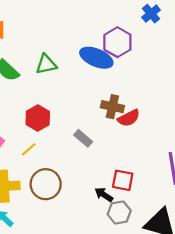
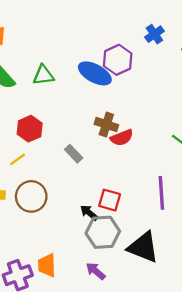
gray hexagon: (119, 213) -> (103, 232), size x1.4

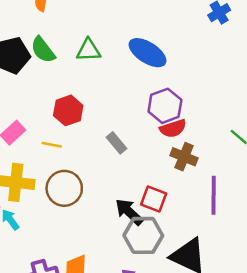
purple hexagon: (118, 60) -> (165, 106), moved
brown cross: (106, 124) -> (184, 157), moved
yellow line: (18, 159) -> (52, 145), turned 42
black arrow: (89, 213) -> (129, 212), size x1.4

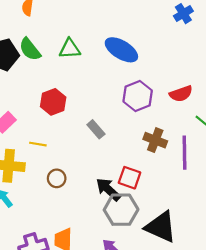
red semicircle: (173, 128) -> (181, 94), moved
yellow line: (52, 145) -> (38, 144), moved
brown circle: (64, 188) -> (57, 178), moved, size x0.6
purple line: (214, 195) -> (185, 153), moved

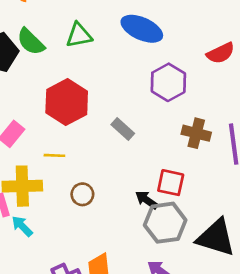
red semicircle: (181, 94) -> (221, 53), moved
red hexagon: (53, 102) -> (67, 102), size x1.4
black arrow: (108, 189) -> (147, 200), size x0.7

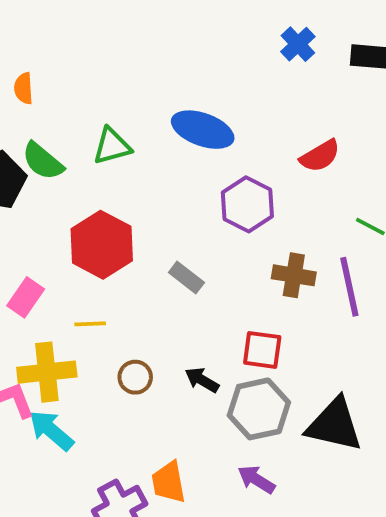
black arrow: (147, 200) -> (202, 380), moved
cyan arrow: (22, 226) -> (51, 430), size x1.4

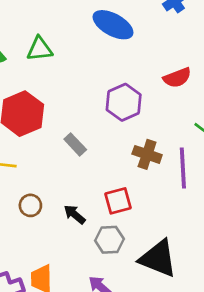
blue ellipse: (203, 130) -> (113, 25), moved
red square: (262, 350) -> (118, 201), turned -32
gray hexagon: (259, 409) -> (109, 240), size x0.7

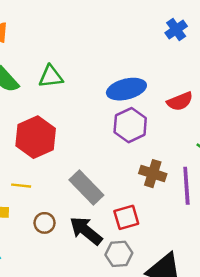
blue ellipse: (113, 25) -> (126, 89), moved, turned -42
gray rectangle: (75, 144) -> (86, 188), moved, size x1.6
black arrow: (75, 214) -> (86, 231), size x1.6

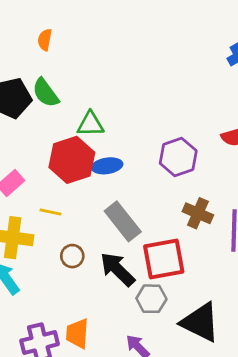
green triangle: (51, 77) -> (90, 124), moved
blue ellipse: (126, 89) -> (107, 166), moved, size x0.7
red square: (126, 217) -> (164, 259), size x1.5

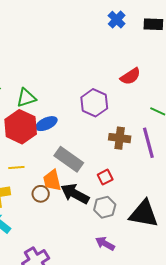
red square: (164, 259) -> (105, 177), size x0.5
orange trapezoid: (77, 334) -> (52, 180), moved

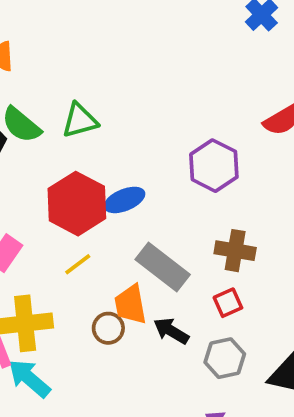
green triangle: (26, 98) -> (80, 120), moved
brown cross: (120, 138) -> (235, 251), moved
yellow line: (16, 167) -> (78, 264), moved, turned -35
black arrow: (75, 194) -> (171, 331), size x0.7

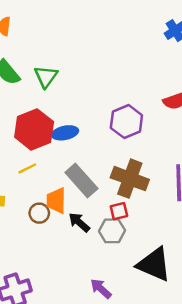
green triangle: (80, 120) -> (46, 77), turned -50
brown cross: (235, 251) -> (130, 179), size x1.4
gray hexagon: (225, 358) -> (112, 231), moved

